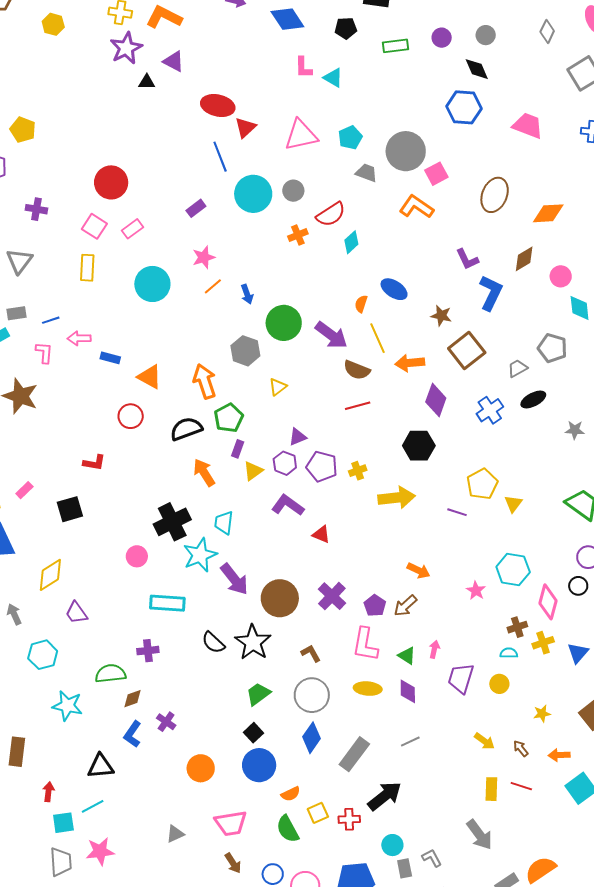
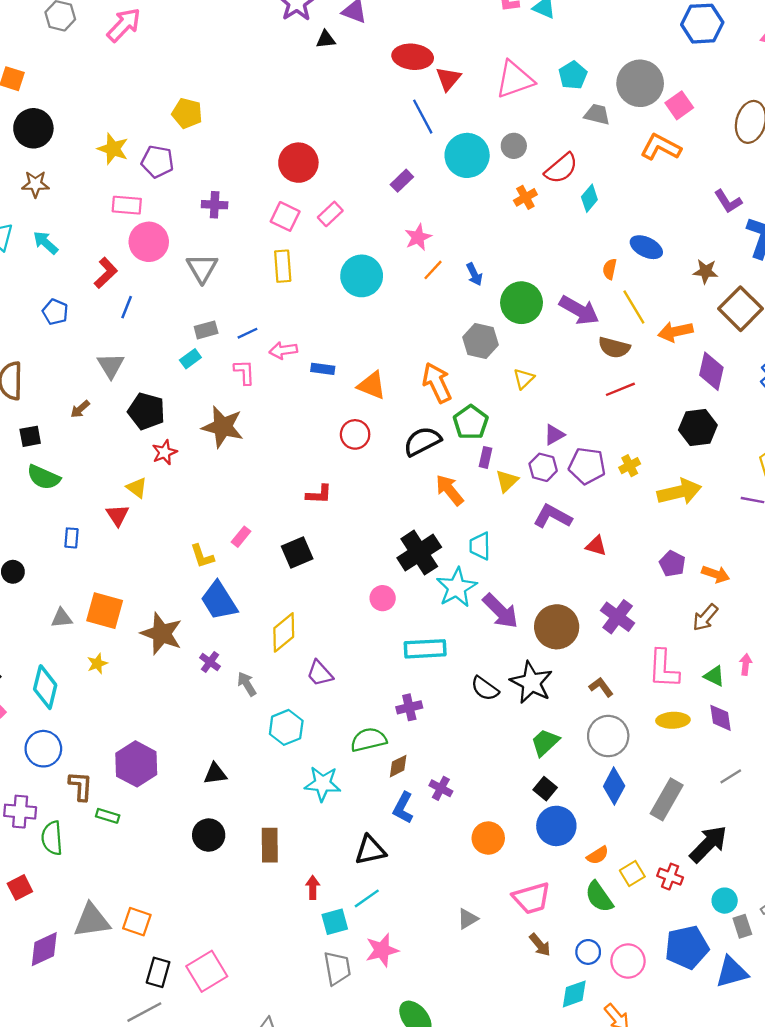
purple pentagon: (375, 606) -> (672, 564), moved
red cross: (349, 819) -> (670, 877), turned 30

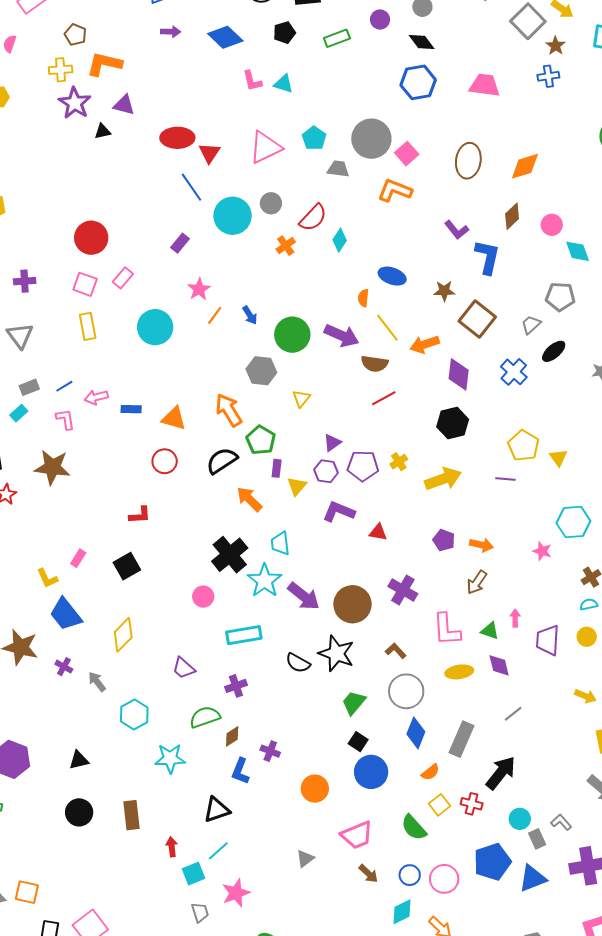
purple trapezoid: (320, 673) -> (184, 668), moved
orange semicircle: (598, 855) -> (430, 772), moved
gray trapezoid: (337, 968) -> (200, 912), size x0.7

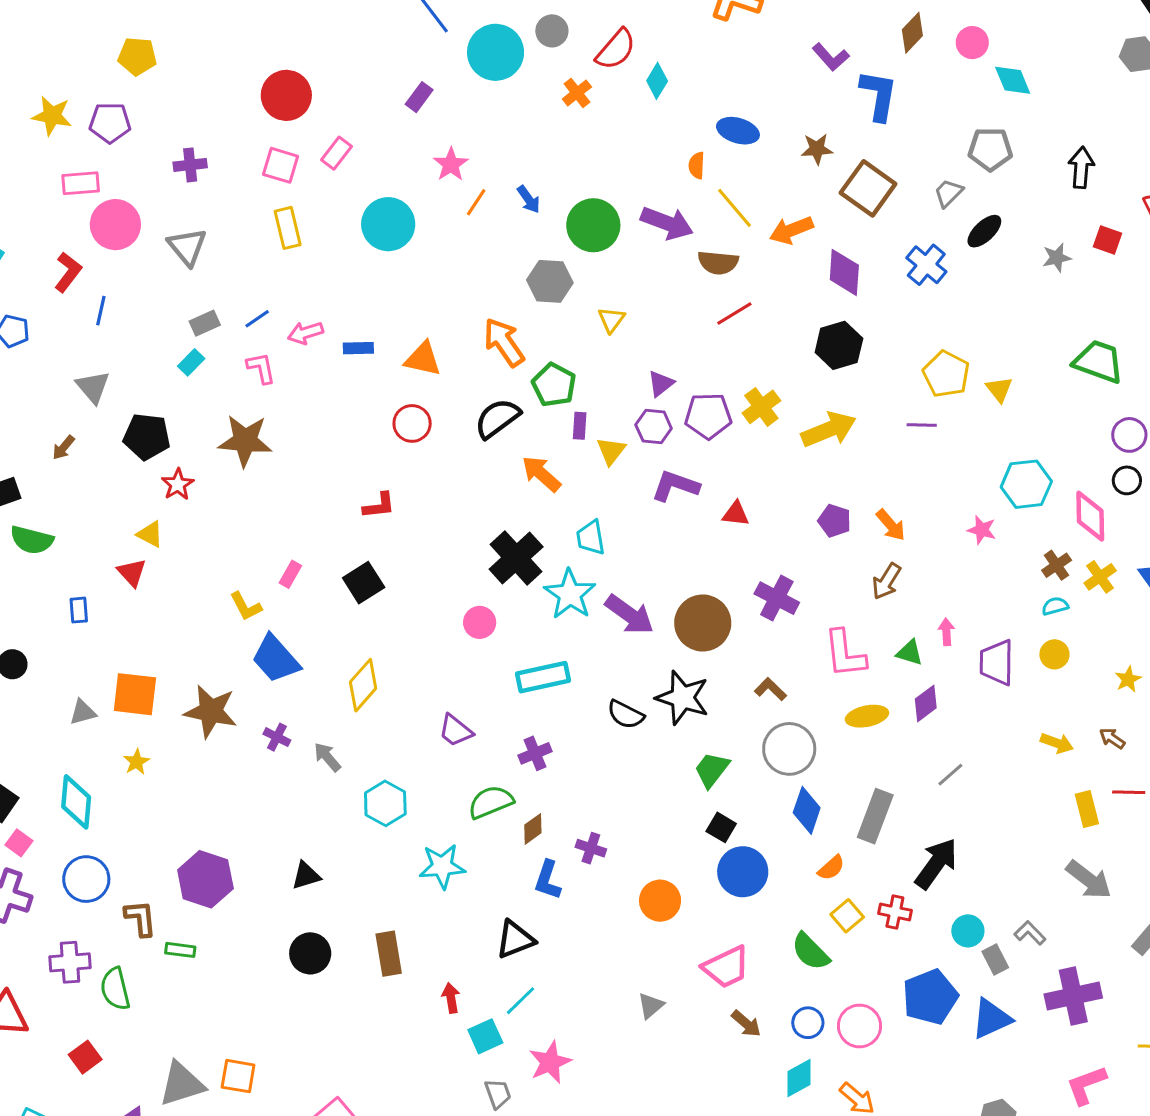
yellow cross: (399, 462) -> (761, 407), size x1.4
orange arrow: (481, 545) -> (891, 525), turned 40
purple diamond: (499, 665) -> (926, 703), turned 70

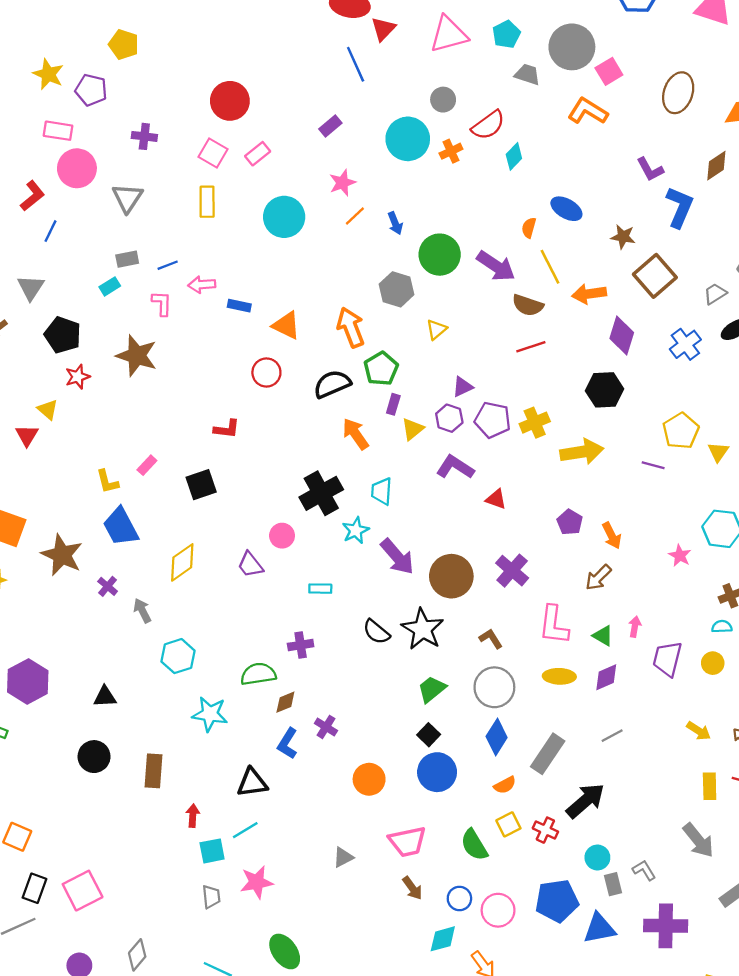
cyan circle: (496, 52) -> (408, 139), moved
cyan star: (570, 594) -> (356, 530), size x0.7
cyan rectangle: (543, 677) -> (320, 589), size x0.6
purple trapezoid: (456, 731) -> (250, 565), moved

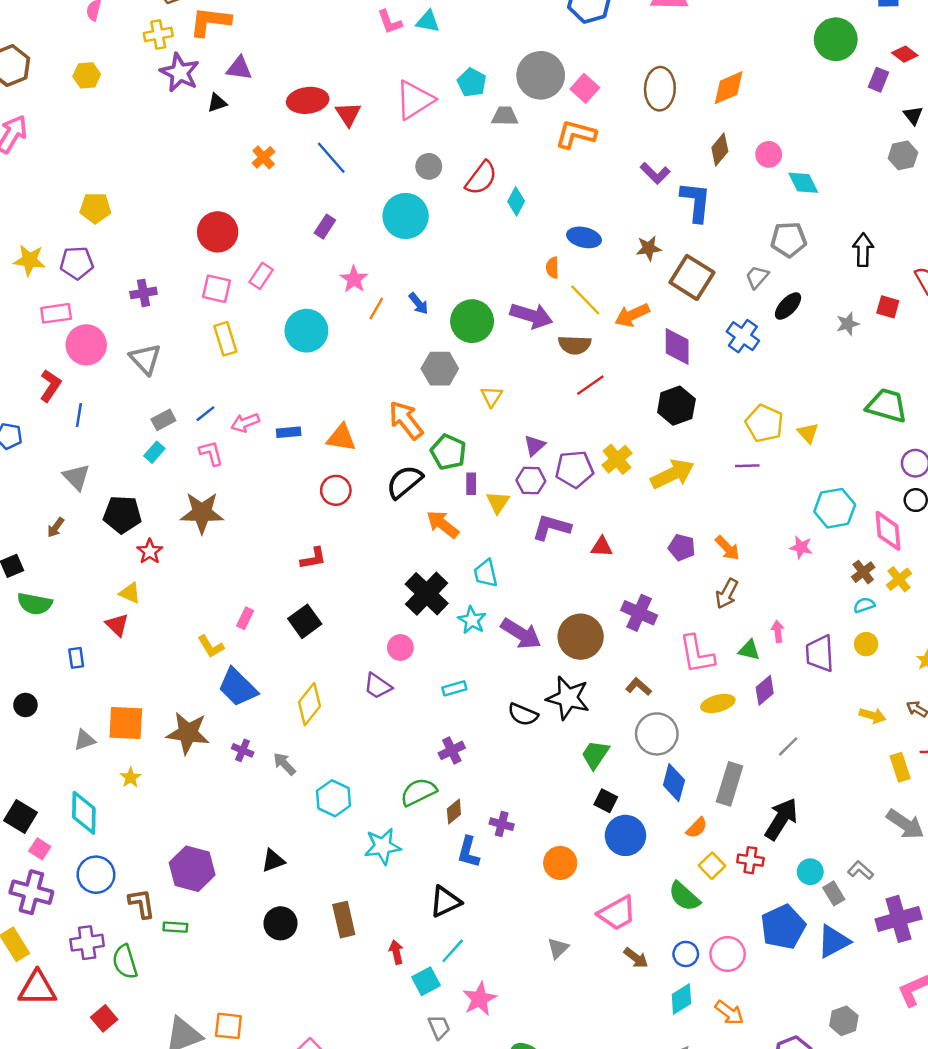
orange cross: (451, 151) -> (264, 157), moved

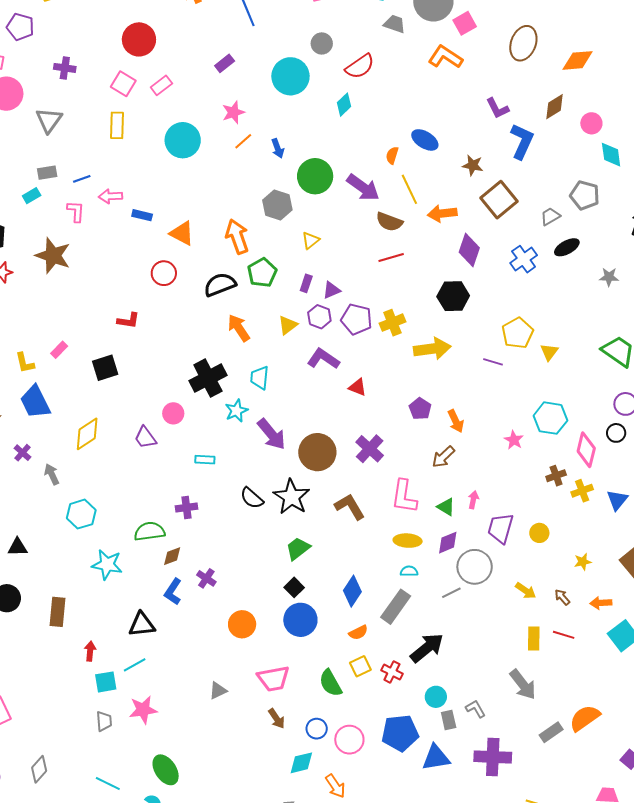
cyan diamond: (516, 201) -> (344, 105), moved
purple rectangle: (471, 484) -> (306, 283), moved
cyan semicircle: (864, 605) -> (409, 571), moved
brown L-shape: (639, 687) -> (350, 507), size x1.5
gray circle: (657, 734) -> (475, 567), moved

